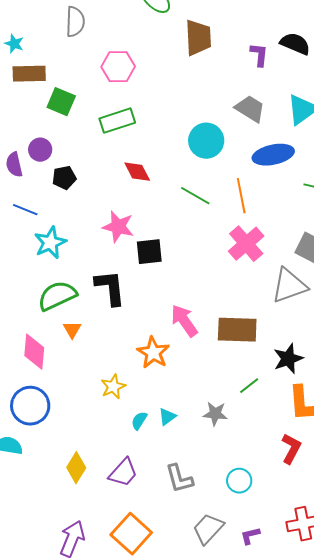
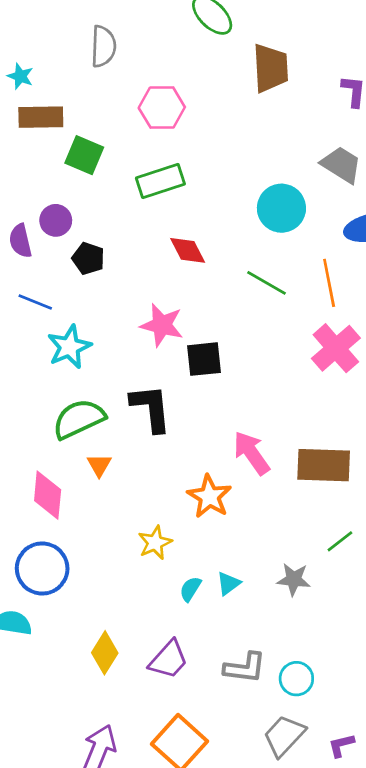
black pentagon: (64, 178) -> (88, 258), turned 30
gray L-shape: (179, 479) -> (245, 668), turned -68
cyan circle: (239, 481) -> (296, 679), moved

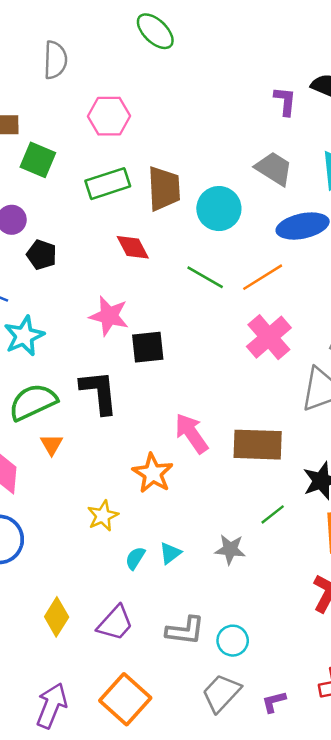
brown trapezoid: (271, 68) -> (164, 189), moved
orange line: (329, 283) -> (263, 277), turned 69

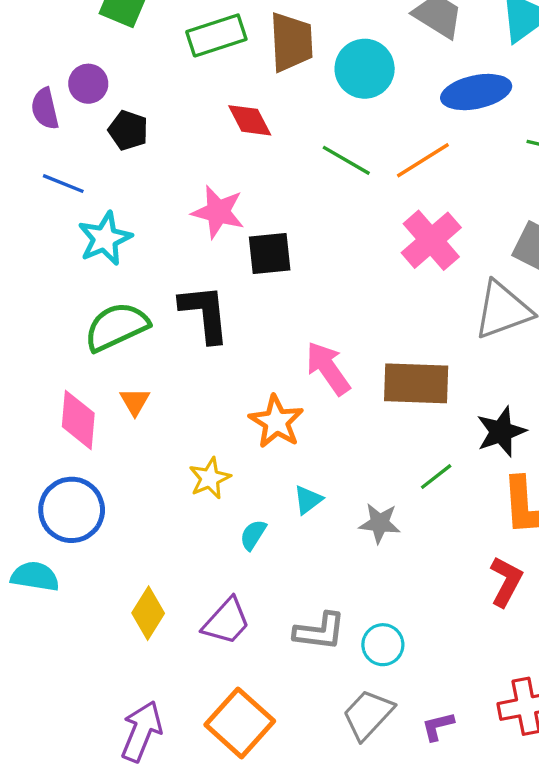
orange triangle: (52, 445) -> (135, 402), moved
cyan triangle: (170, 553) -> (308, 500), moved

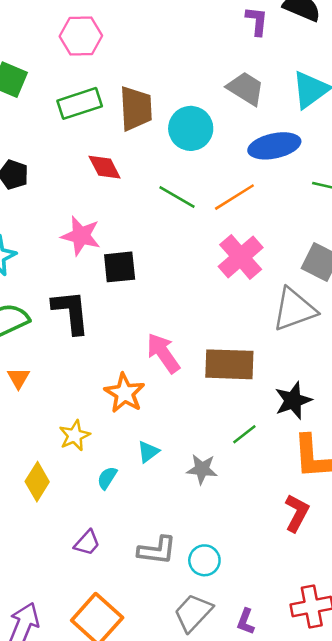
yellow diamond: (148, 613) -> (37, 482), moved
purple trapezoid: (226, 621) -> (87, 543), size x0.7
purple L-shape: (438, 726) -> (246, 621), turned -55

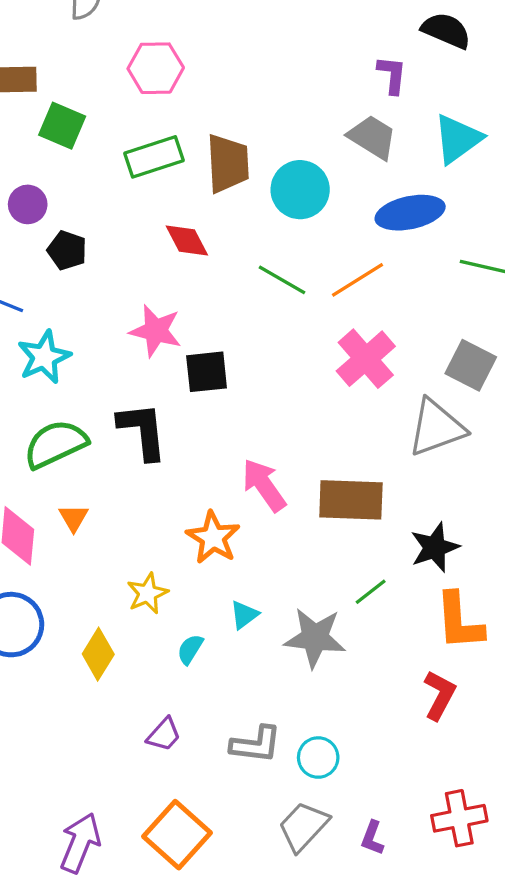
purple L-shape: (257, 21) -> (392, 75), moved
gray star: (202, 469) -> (315, 638), size x1.5

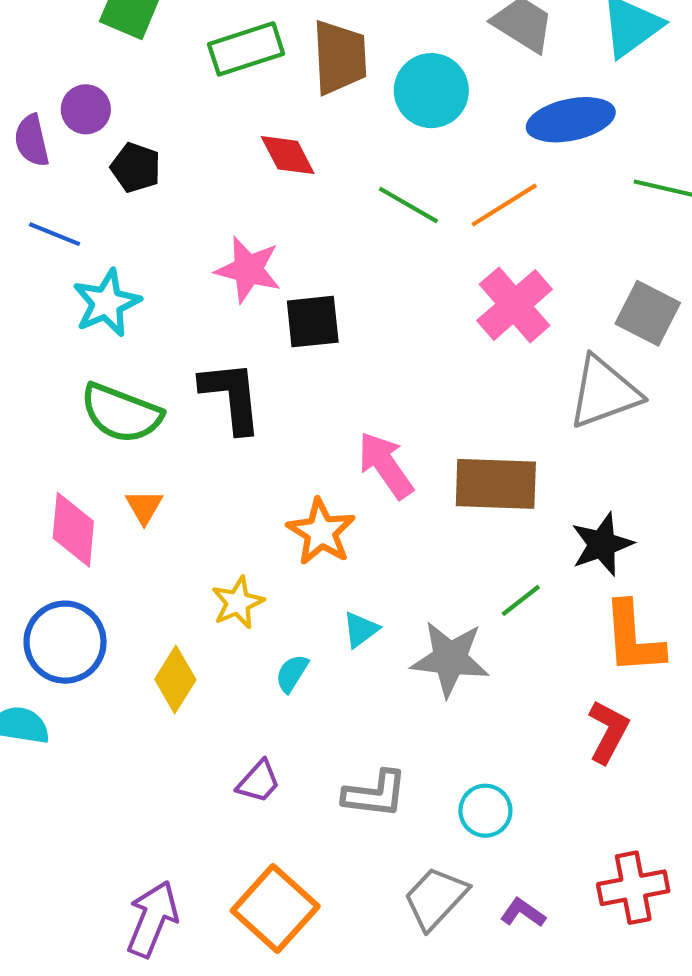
green semicircle: (56, 444) -> (121, 413), turned -134
cyan circle: (318, 758) -> (485, 811), moved
purple L-shape: (372, 838) -> (523, 913), turned 104

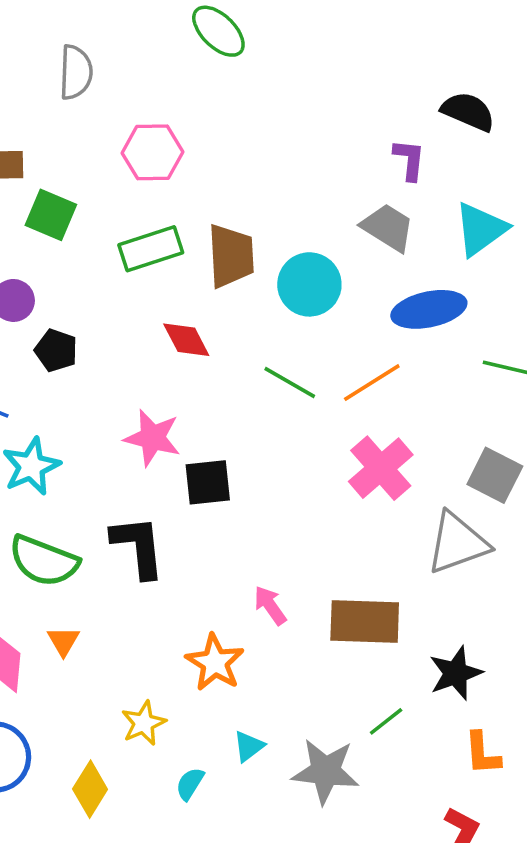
pink arrow: (386, 465) -> (270, 605), size x0.7
orange L-shape: (633, 638) -> (482, 753), size x0.7

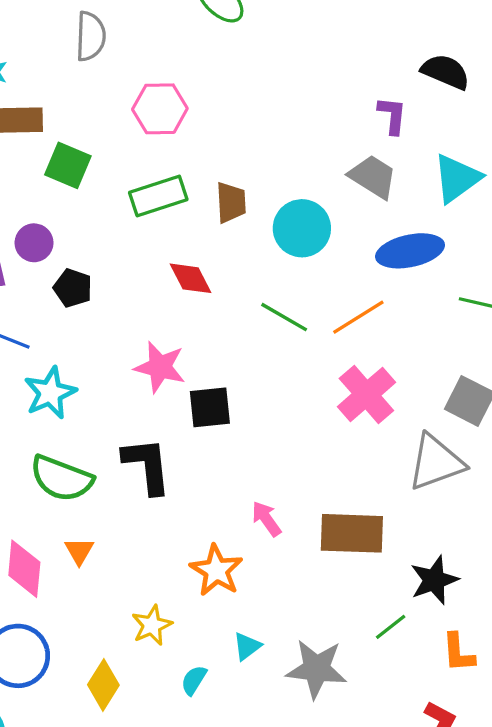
brown trapezoid: (231, 256) -> (231, 202), size x0.7
green line: (386, 721) -> (391, 627), moved

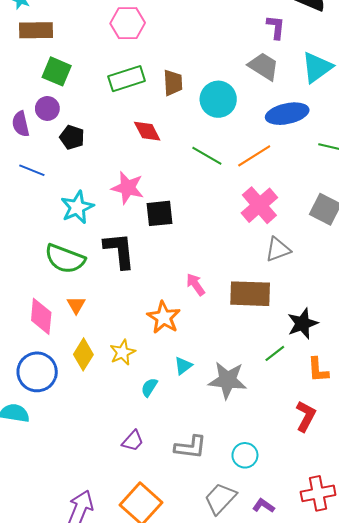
green square: (68, 165) -> (57, 71), moved
cyan star: (50, 393) -> (77, 207), moved
gray triangle: (436, 462) -> (278, 249), moved, size x0.7
yellow diamond: (103, 685) -> (83, 354), moved

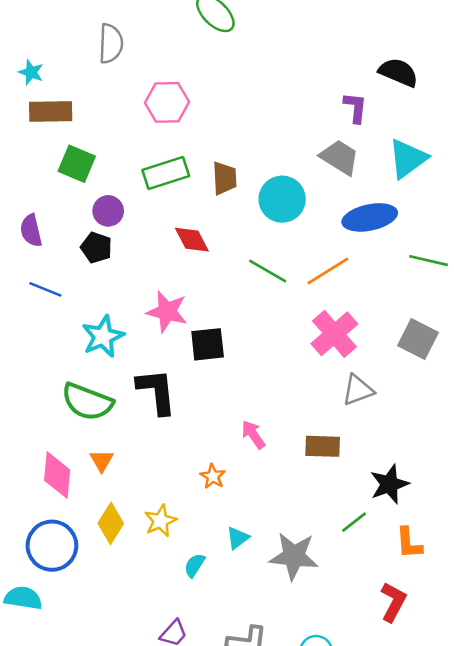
purple circle: (47, 108) -> (108, 211), moved
brown rectangle: (250, 294) -> (323, 446), size x0.7
orange star: (164, 317) -> (213, 476), size x0.6

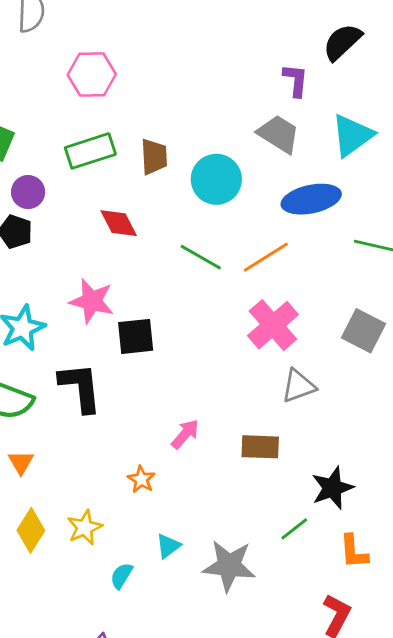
black semicircle: (398, 72) -> (342, 42), turned -66
pink arrow: (253, 435) -> (185, 434), turned 76

